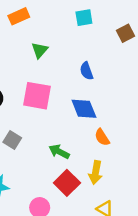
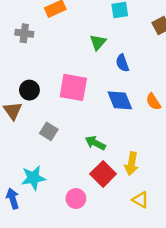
green triangle: (40, 50) -> (98, 42), moved
orange semicircle: (102, 137) -> (153, 102), moved

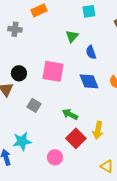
yellow triangle: (140, 200) -> (107, 166), moved

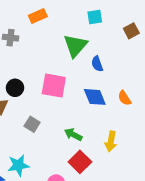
green triangle: (72, 36) -> (75, 46), size x1.6
yellow arrow: (98, 130) -> (111, 141), moved

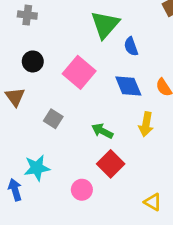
pink square: (54, 86) -> (79, 72), turned 30
black circle: (15, 88) -> (33, 61), moved
yellow arrow: (111, 141) -> (146, 124), moved

